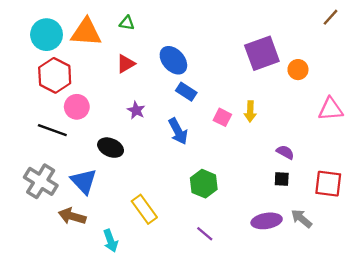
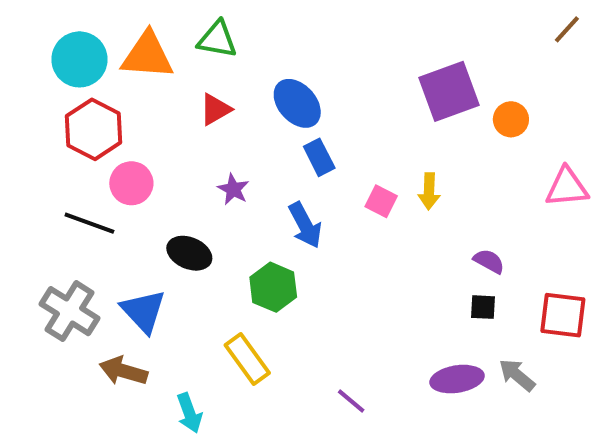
green triangle: (127, 23) -> (217, 39), size x1.5
blue rectangle: (186, 92) -> (319, 157), turned 30
green hexagon: (204, 184) -> (273, 287), moved

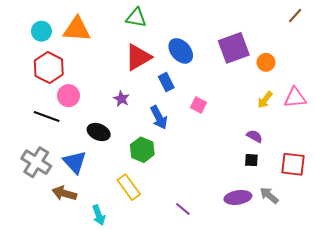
green triangle: (217, 39) -> (136, 18), moved
cyan circle: (79, 59) -> (41, 31), size x0.7
blue ellipse: (297, 103) -> (181, 51), moved
red triangle: (215, 109) -> (138, 57), moved, size x1.6
yellow arrow: (429, 191) -> (265, 100), moved, turned 36

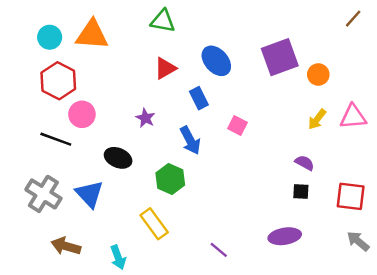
red triangle: (138, 57) -> (165, 68), size x0.7
brown arrow: (64, 193) -> (66, 246), moved
gray arrow: (269, 195) -> (358, 241), moved

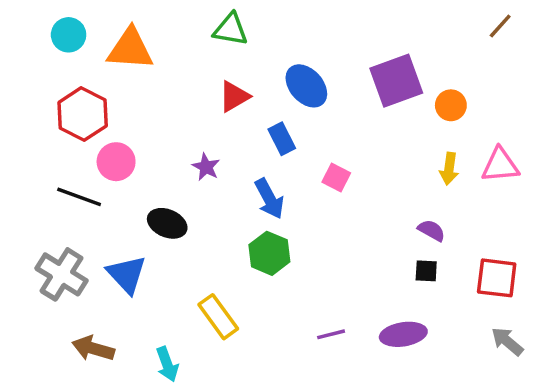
cyan circle: (50, 37) -> (69, 35), moved
yellow arrow: (317, 119) -> (449, 169), turned -30
green hexagon: (170, 179) -> (269, 253), moved
purple line: (219, 250) -> (331, 334), moved, turned -54

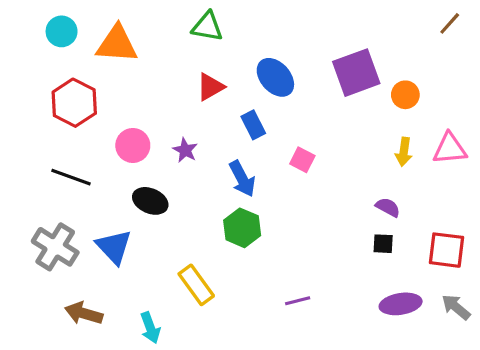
pink circle: (116, 162) -> (133, 145), moved
purple ellipse: (403, 334) -> (401, 304), moved

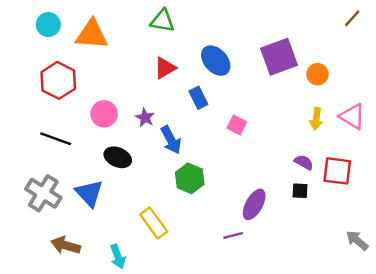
pink triangle: (450, 149) -> (352, 116), turned 36
blue arrow: (242, 179) -> (171, 140), moved
red square: (447, 250) -> (337, 171), moved
purple ellipse: (401, 304) -> (254, 204), moved, turned -52

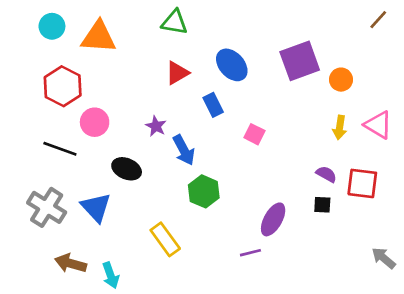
pink circle: (104, 114) -> (95, 122), moved
cyan arrow: (118, 257) -> (111, 275), moved

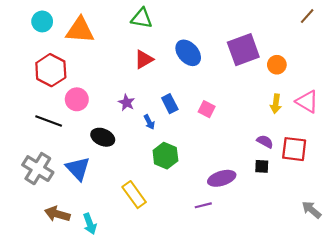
blue rectangle: (213, 105) -> (170, 104), moved
blue arrow: (184, 150) -> (149, 122), size x0.6
purple ellipse: (273, 219) -> (222, 178), turned 44

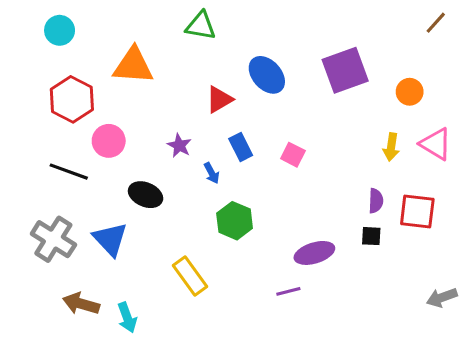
orange triangle: (80, 30) -> (133, 66), moved
red triangle: (144, 59) -> (219, 99), moved
orange circle: (277, 65) -> (410, 92), moved
purple semicircle: (265, 142) -> (376, 201), turned 63
gray arrow: (311, 210) -> (442, 297), turned -60

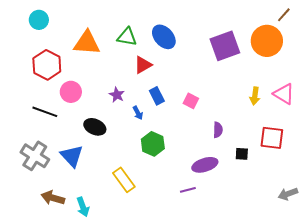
green triangle: (201, 26) -> (127, 37), moved
blue ellipse: (267, 75) -> (164, 37), moved
orange circle: (410, 92) -> (267, 41), moved, size x1.8
purple semicircle: (376, 201) -> (218, 130), moved

